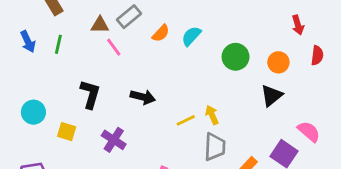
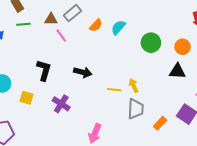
green line: (58, 44) -> (23, 24), moved, turned 72
black triangle: (272, 96) -> (177, 71), turned 42
yellow line: (186, 120) -> (114, 90), turned 32

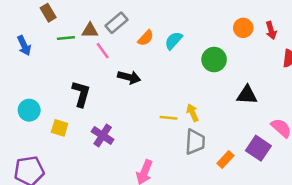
green line: (23, 24) -> (66, 38), moved
orange circle: (183, 47) -> (243, 28), moved
black arrow: (83, 72) -> (129, 77), moved

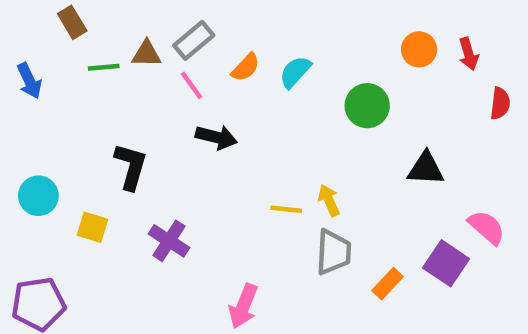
pink line: (103, 51) -> (192, 85), moved

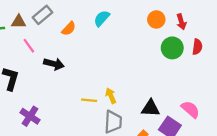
cyan semicircle: (295, 72) -> (102, 18), moved
pink line: (192, 85) -> (29, 46), moved
green circle: (367, 106) -> (172, 48), moved
black triangle: (426, 169) -> (151, 108), moved

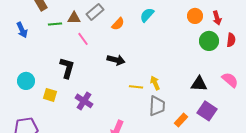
black arrow: (54, 64) -> (116, 60), moved
black triangle: (151, 108) -> (199, 84), moved
pink semicircle: (190, 109) -> (230, 80), moved

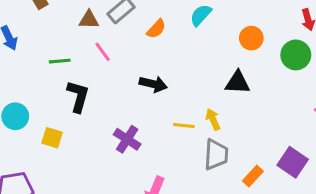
orange circle: (195, 16) -> (251, 38), moved
green line: (55, 24) -> (60, 61), moved
black triangle: (199, 84) -> (238, 83), moved
purple cross: (84, 101) -> (127, 139), moved

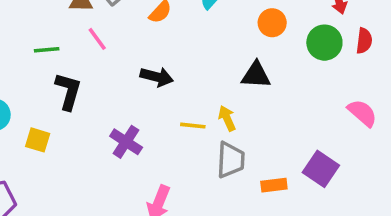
orange rectangle: (253, 176) -> (274, 185), turned 40

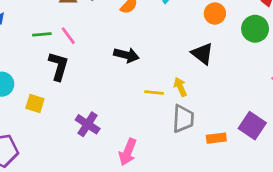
pink line: (97, 39) -> (68, 36), moved
black triangle: (256, 75) -> (202, 54), turned 35
purple cross: (126, 142) -> (88, 124), moved

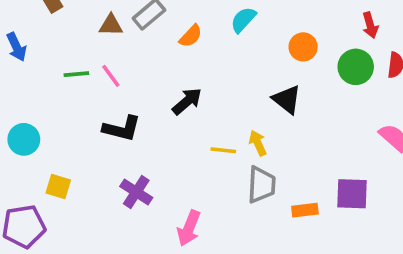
black arrow: (126, 55) -> (187, 101), turned -55
black L-shape: (59, 66) -> (122, 129), moved, turned 88
yellow square: (35, 103) -> (58, 187), moved
purple square: (252, 126) -> (352, 194), turned -32

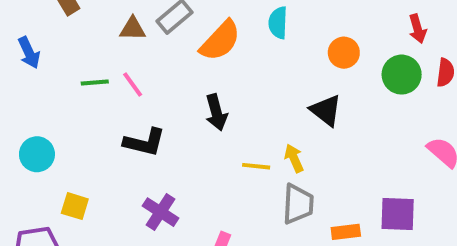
cyan semicircle: (243, 20) -> (278, 23), turned -40
orange semicircle: (191, 36) -> (220, 41), size x1.6
black arrow: (187, 101) -> (216, 112), turned 116

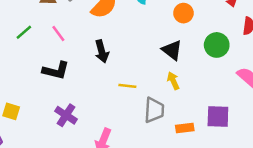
green circle: (402, 75) -> (217, 45), moved
green line: (95, 83) -> (24, 32), turned -36
pink line: (133, 85) -> (58, 34), moved
yellow arrow: (294, 158) -> (173, 81), moved

